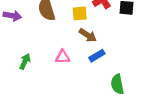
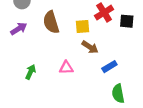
purple arrow: (12, 16) -> (19, 29), turned -42
blue rectangle: (97, 56) -> (109, 67), moved

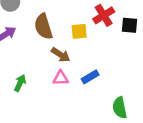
brown arrow: (90, 47) -> (61, 55), moved
blue rectangle: (109, 67) -> (90, 77), moved

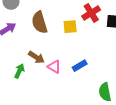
brown arrow: (61, 55) -> (36, 57), moved
pink triangle: (61, 78) -> (54, 67), turned 32

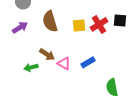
red cross: (91, 13) -> (99, 24), moved
green arrow: (19, 71) -> (31, 67), turned -128

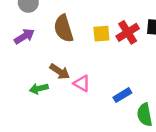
blue rectangle: (88, 62) -> (122, 95), moved

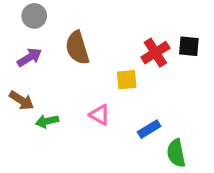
yellow square: (101, 34) -> (127, 80), moved
brown arrow: (60, 72) -> (21, 100), moved

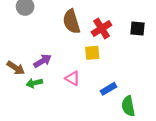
brown semicircle: (77, 48) -> (71, 22), moved
red cross: (155, 53) -> (102, 28), moved
purple arrow: (29, 57) -> (42, 61), moved

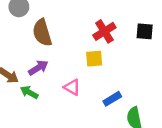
brown semicircle: (71, 22) -> (42, 33), moved
green arrow: (34, 83) -> (29, 92), turned 42

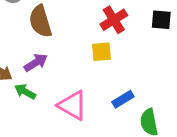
pink triangle: (72, 87) -> (73, 105), moved, size x1.5

